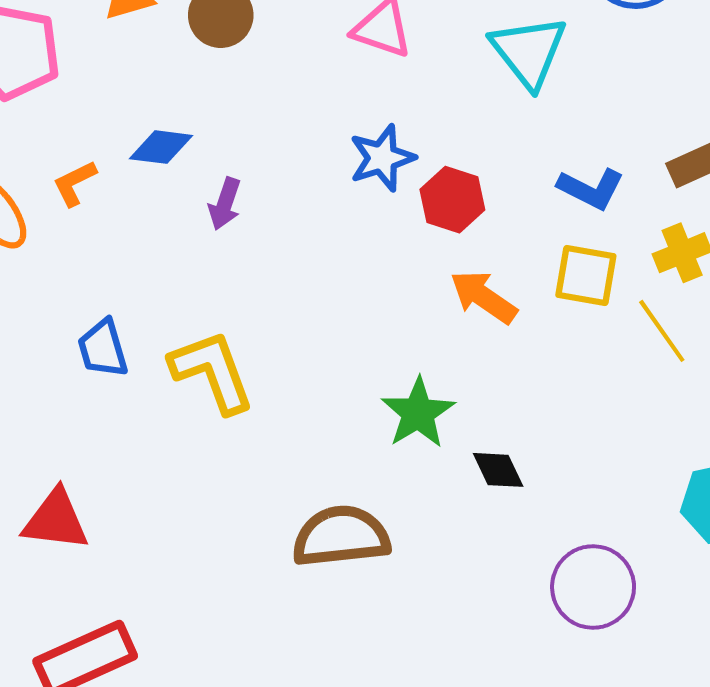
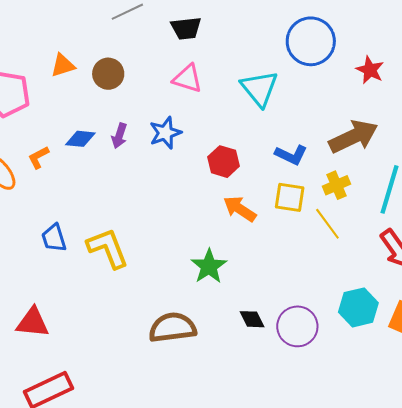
blue star: (382, 158) -> (165, 133), moved
purple arrow: (225, 204) -> (119, 136), moved
black diamond: (498, 470) -> (252, 319), moved
purple circle: (593, 587) -> (297, 326), moved

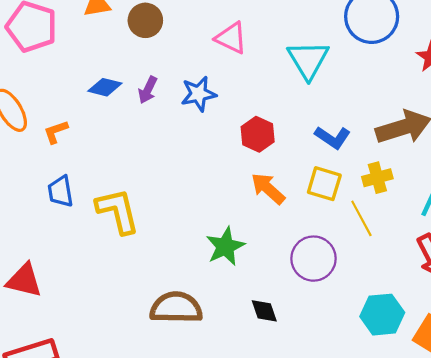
orange L-shape: (38, 157) -> (56, 132), moved
purple circle: (297, 326) -> (313, 259), moved

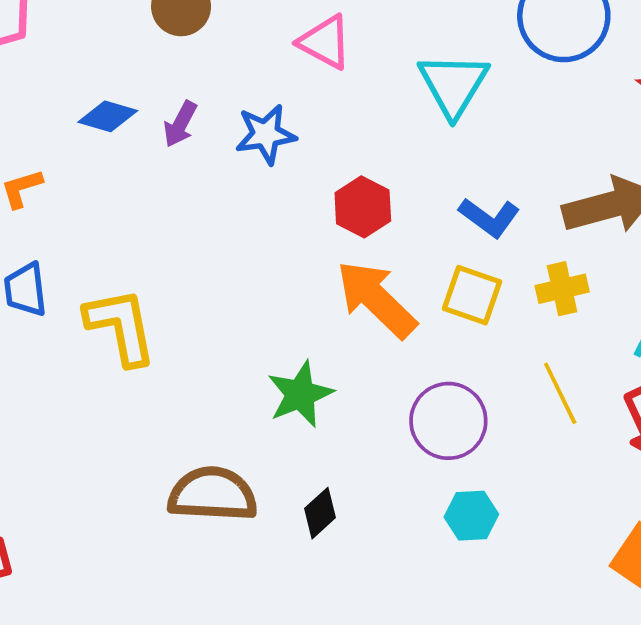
orange arrow: (268, 188) -> (376, 299), size x1.4
yellow line: (361, 218) -> (560, 393), moved
black diamond: (264, 311) -> (320, 513), moved, turned 64
cyan hexagon: (382, 315) -> (471, 516), moved, size x0.7

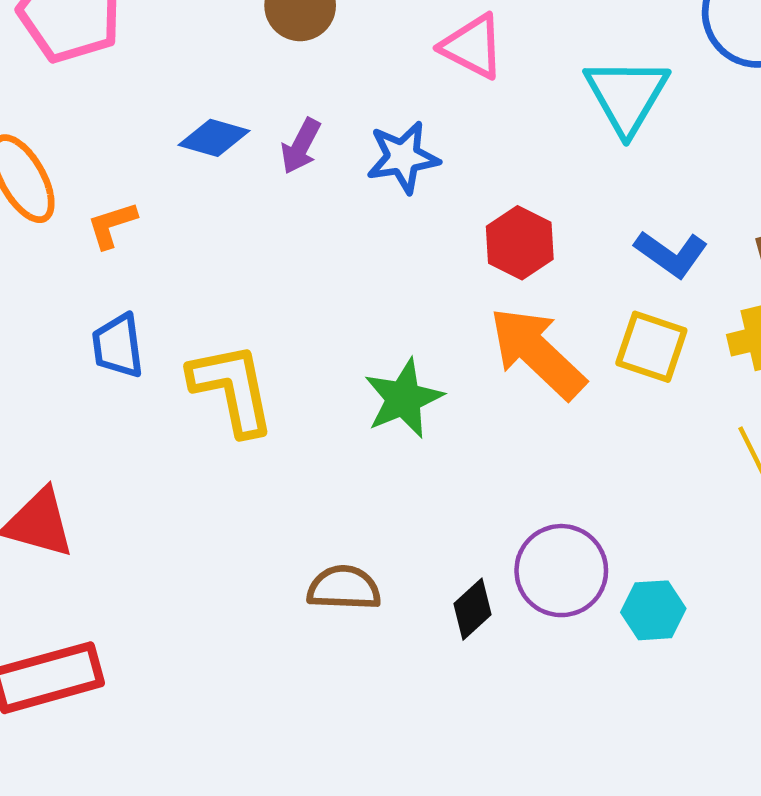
green star: (300, 394) -> (404, 398), moved
purple circle: (448, 421) -> (561, 571), moved
brown semicircle: (213, 494) -> (344, 588), size x0.7

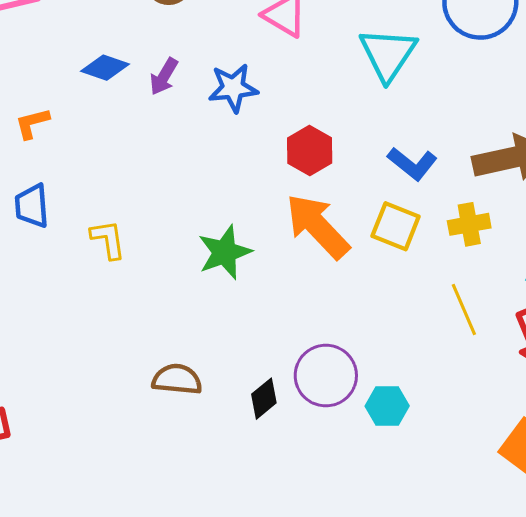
yellow L-shape: (232, 389) -> (108, 239), size x0.6

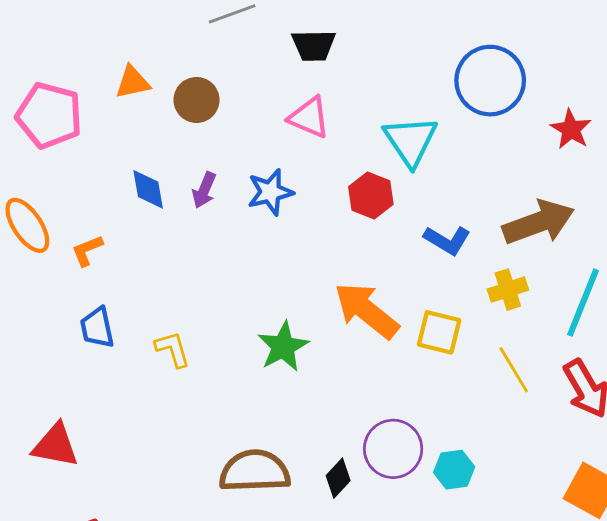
blue diamond: (105, 68) -> (148, 189), turned 69
red hexagon: (310, 150) -> (371, 196), moved
yellow square: (396, 226) -> (439, 332), moved
brown semicircle: (177, 379) -> (255, 471), size x1.5

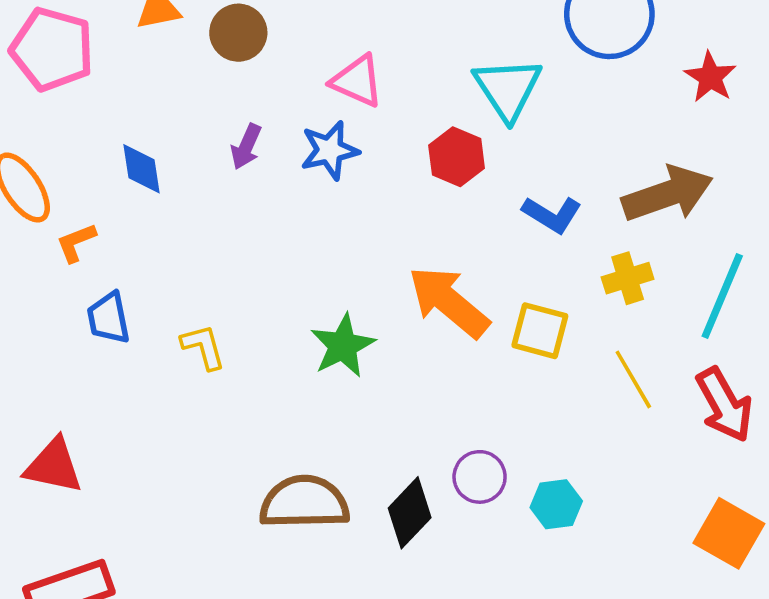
pink triangle: (309, 117) -> (357, 81), moved
blue diamond: (148, 189) -> (142, 169), moved
orange L-shape: (87, 250) -> (76, 243), moved
purple circle: (393, 449) -> (480, 477), size x0.7
black diamond: (338, 478) -> (410, 513), size x1.4

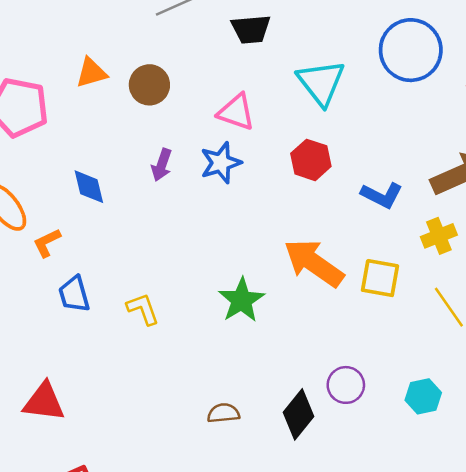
cyan triangle: (508, 89) -> (321, 83), moved
brown semicircle: (304, 502) -> (223, 413), size x0.5
cyan hexagon: (556, 504) -> (423, 396), moved

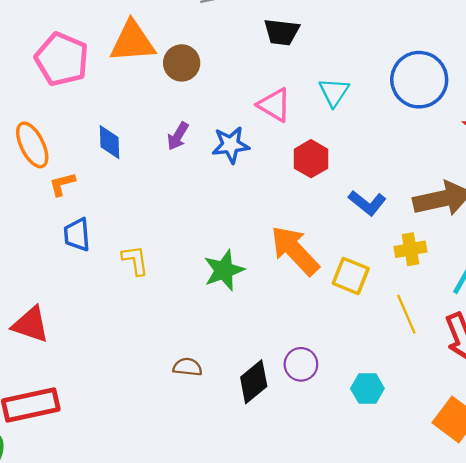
orange triangle: (91, 73) -> (132, 42), size x1.6
cyan triangle: (321, 83) -> (334, 92), size x0.7
pink triangle: (236, 112) -> (274, 105), moved

